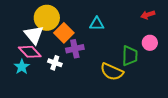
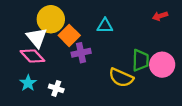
pink circle: (150, 43) -> (162, 65), moved, size x1.5
white cross: (55, 63) -> (56, 88), moved
cyan star: (22, 67) -> (28, 83), moved

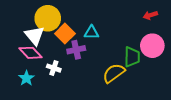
cyan triangle: (105, 26) -> (91, 32), moved
pink circle: (162, 65) -> (152, 46), moved
yellow semicircle: (121, 78) -> (114, 73), turned 120
white cross: (56, 88) -> (54, 68), moved

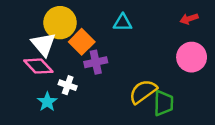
cyan triangle: (91, 32) -> (123, 23), moved
green trapezoid: (132, 57) -> (163, 103), moved
cyan star: (26, 78) -> (47, 102), moved

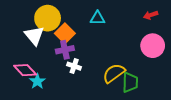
purple cross: (96, 62) -> (65, 50), moved
pink diamond: (38, 66) -> (25, 70), moved
white cross: (68, 85) -> (74, 66), moved

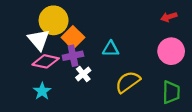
cyan triangle: (98, 18) -> (111, 49), moved
white cross: (74, 66) -> (83, 74), turned 32
pink diamond: (25, 70) -> (46, 61), moved, turned -35
green trapezoid: (130, 82) -> (171, 92), moved

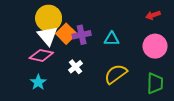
white triangle: (39, 40) -> (48, 36), moved
cyan triangle: (111, 49) -> (112, 39), moved
purple cross: (73, 56) -> (82, 35), moved

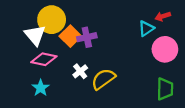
white triangle: (48, 36) -> (35, 35), moved
cyan triangle: (112, 39) -> (146, 28), moved, turned -35
yellow semicircle: (116, 74) -> (103, 79), moved

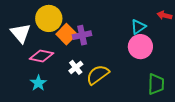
red arrow: (163, 16) -> (164, 15), moved, turned 32
white triangle: (35, 35) -> (21, 33), moved
pink circle: (165, 49) -> (140, 47), moved

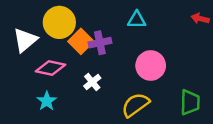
cyan triangle: (138, 27) -> (137, 20), moved, turned 35
white triangle: (21, 33) -> (25, 40), turned 30
pink circle: (140, 47) -> (151, 66), moved
yellow semicircle: (98, 75) -> (135, 105), moved

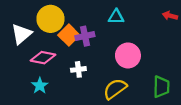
white cross: (92, 82) -> (78, 69), turned 32

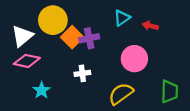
red arrow: (170, 16) -> (150, 26), moved
cyan triangle: (116, 17) -> (122, 18), turned -35
pink diamond: (43, 58) -> (27, 61), moved

